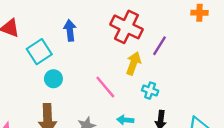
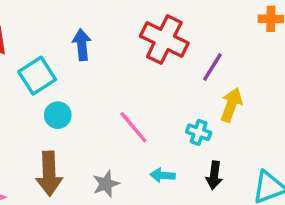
yellow arrow: (134, 63) -> (231, 105), moved

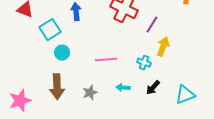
pink line: (133, 127) -> (106, 60), turned -55
black arrow: (214, 175) -> (153, 88), turned 35

